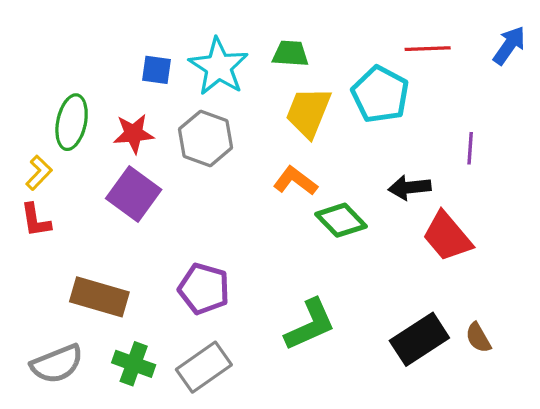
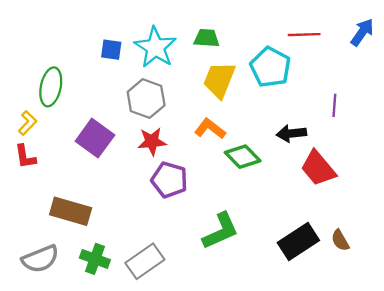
red star: (134, 134) -> (152, 142), moved
purple pentagon: (204, 289) -> (169, 180), moved

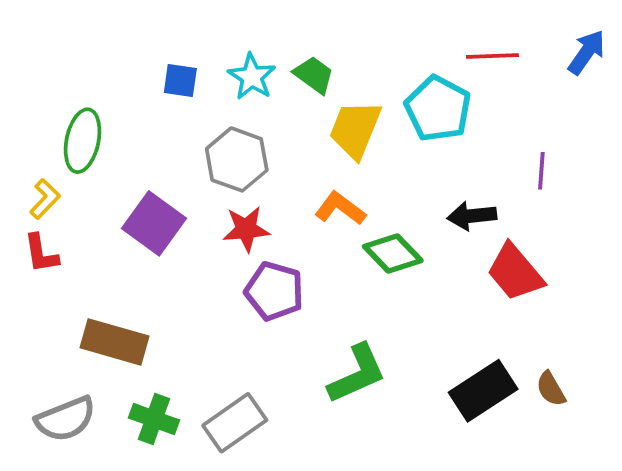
green trapezoid: (207, 38) -> (314, 75), moved, turned 32
cyan star: (155, 47) -> (252, 77), size x0.7

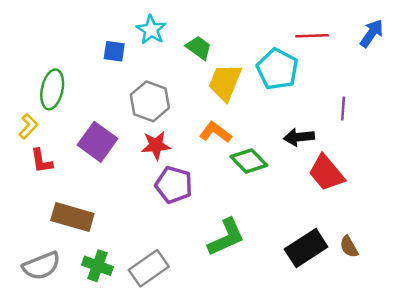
cyan star: (252, 77) -> (151, 30), moved
red L-shape: (41, 253) -> (41, 161), moved

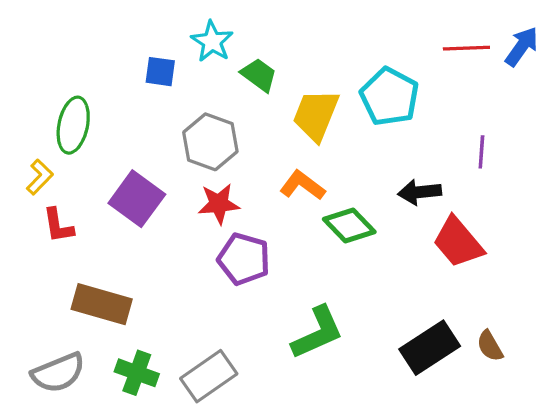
red line: (312, 36) -> (466, 48), moved
green trapezoid: (199, 48) -> (259, 75), moved

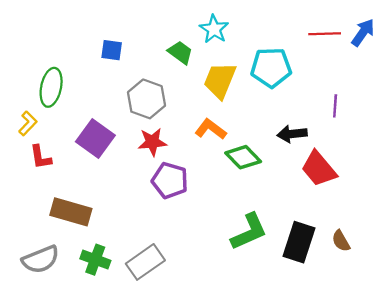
cyan star: (212, 41) -> (214, 29), moved
cyan pentagon: (389, 97) -> (271, 68), turned -30
green L-shape: (317, 333) -> (249, 232), moved
black rectangle: (430, 348) -> (299, 242), turned -39

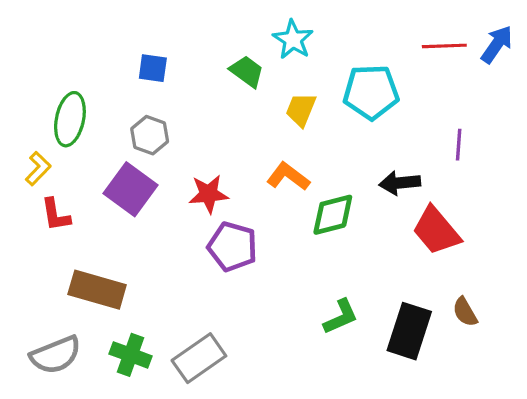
yellow trapezoid: (220, 80) -> (301, 110), size x0.7
gray hexagon: (147, 99) -> (150, 135), moved, size x0.7
green diamond: (243, 157) -> (333, 215), turned -60
green L-shape: (249, 232) -> (341, 317), size x0.7
brown semicircle: (341, 241) -> (465, 312), moved

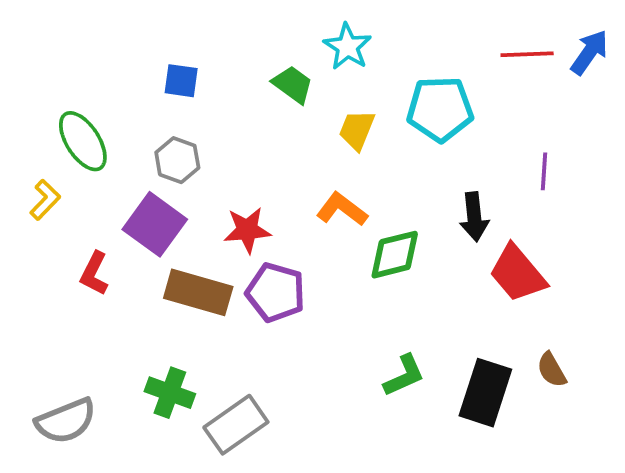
green ellipse: (70, 119) -> (83, 141), turned -45
black arrow: (400, 183) -> (474, 217), turned -90
red L-shape: (56, 215) -> (94, 273), moved, turned 36
brown rectangle: (97, 290) -> (198, 292), moved
green cross: (130, 355) -> (170, 393), moved

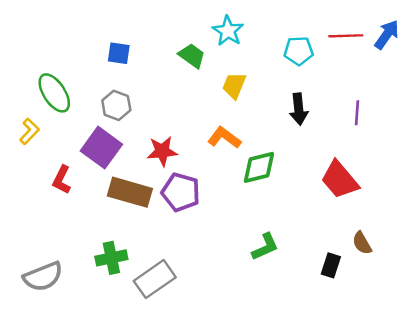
cyan pentagon: (440, 109) -> (299, 51), moved, size x0.7
black arrow: (474, 217) -> (299, 109), moved
green cross: (170, 393) -> (111, 258), turned -32
black rectangle: (485, 393) -> (331, 265), moved, size x0.6

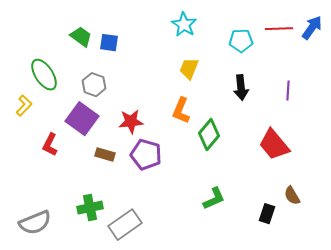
blue square: (119, 53) -> (109, 43), moved
green trapezoid: (192, 56) -> (81, 37), moved
orange L-shape: (224, 138) -> (181, 111), turned -104
green diamond: (259, 167) -> (209, 135), turned -36
brown rectangle: (130, 192) -> (105, 155), size x0.6

